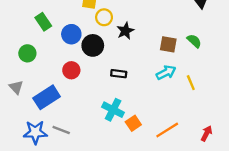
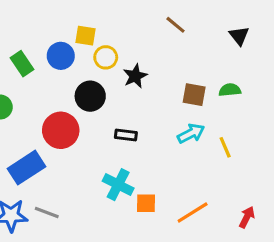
blue circle: (71, 34) -> (61, 56), moved
green semicircle: (194, 41) -> (230, 90), turned -49
red circle: (71, 70) -> (61, 130), size x1.5
orange square: (133, 123) -> (146, 203), turned 35

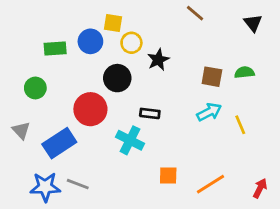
green rectangle: (22, 64) -> (55, 48), turned -60
cyan cross: (118, 185) -> (130, 140), moved

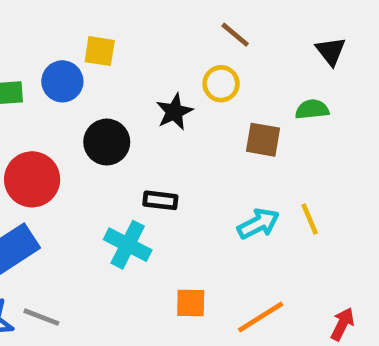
yellow circle: (131, 43) -> (221, 84), moved
green semicircle: (244, 72) -> (312, 109), moved
red circle: (90, 109) -> (32, 179), moved
cyan arrow: (209, 112) -> (258, 224), moved

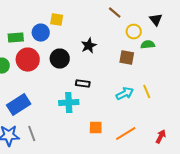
yellow circle: (221, 84) -> (134, 32), moved
red circle: (32, 179) -> (28, 60), moved
cyan cross: (128, 245) -> (69, 103), turned -30
gray line: (41, 317) -> (32, 134), turned 49

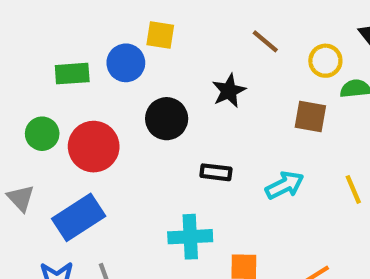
brown line: (115, 13) -> (265, 41), moved
red circle: (28, 60) -> (94, 147), moved
cyan arrow: (125, 94) -> (285, 185), moved
cyan cross: (69, 103) -> (190, 237), moved

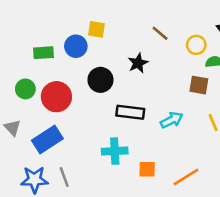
brown square: (310, 117) -> (199, 85), moved
black rectangle: (216, 172) -> (130, 112), size x1.5

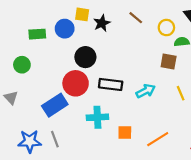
black star: (138, 63) -> (102, 23), moved
red circle: (56, 97) -> (76, 83), moved
blue rectangle: (47, 139) -> (55, 105), moved

